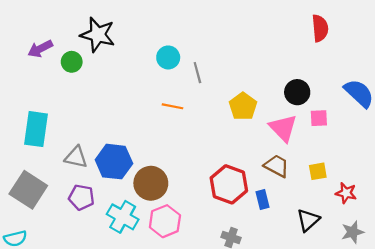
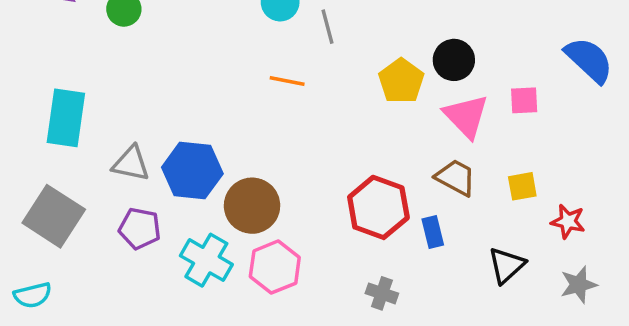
black circle: (297, 92) -> (454, 60), moved

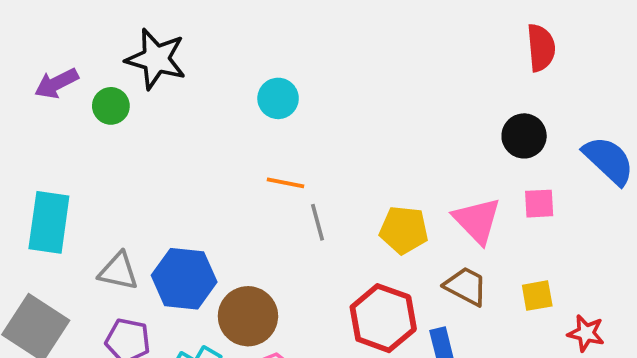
gray line: (327, 27) -> (317, 222), moved
black circle: (454, 60) -> (524, 136), moved
yellow pentagon: (401, 81) -> (404, 230), moved, turned -30

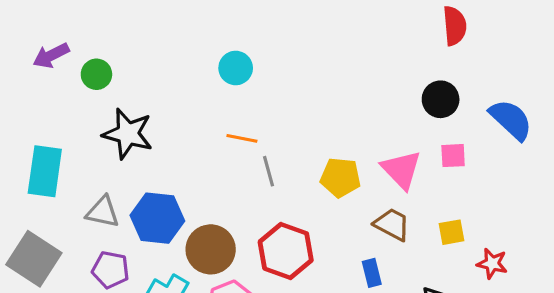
black star: (156, 59) -> (128, 134), moved
red hexagon: (383, 318) -> (286, 251), moved

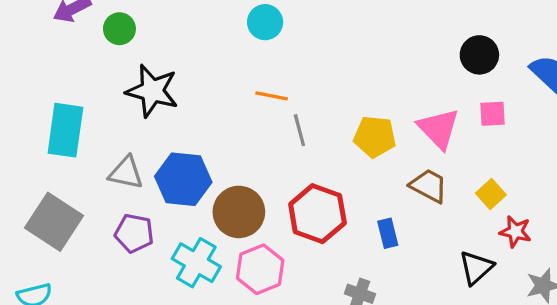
yellow square: (451, 232) -> (491, 194), turned -32
red star: (492, 263) -> (515, 232), moved
blue rectangle: (372, 273) -> (388, 233), moved

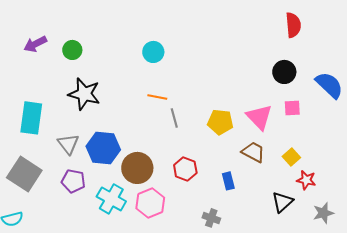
green circle: (119, 29) -> (72, 50), moved
gray triangle: (126, 173) -> (68, 144), turned 40
red hexagon: (317, 214) -> (185, 169), size x0.7

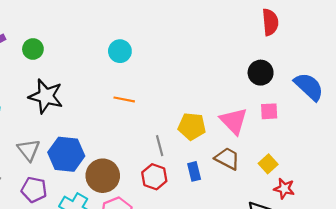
gray line: (174, 118) -> (160, 146), moved
blue rectangle: (228, 181) -> (194, 171), moved

